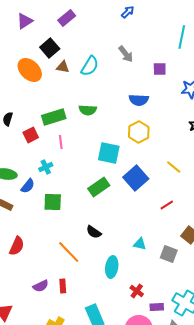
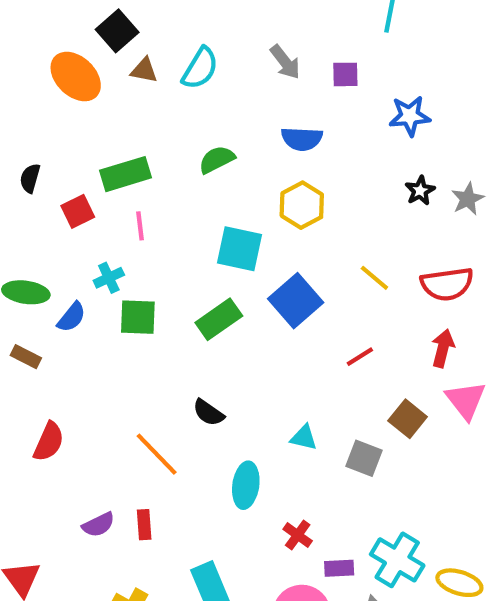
gray arrow: (126, 54) -> (285, 62), moved
green semicircle: (88, 110) -> (217, 160), moved, turned 150
green square: (53, 202) -> (138, 317), moved

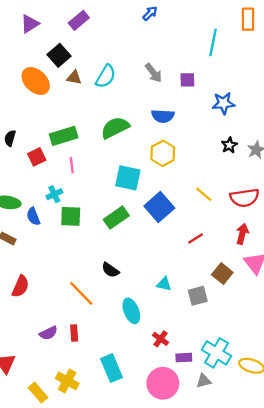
green semicircle: (217, 160) -> (115, 128), size x1.4
blue semicircle: (72, 317) -> (33, 216), turned 120
gray square: (364, 458) -> (198, 296), turned -36
cyan ellipse: (246, 485) -> (131, 311), turned -30

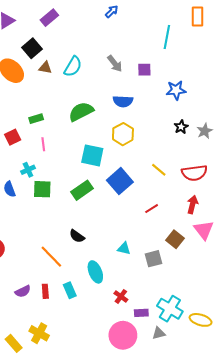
green rectangle: (64, 136) -> (36, 119), size x0.6
cyan rectangle: (111, 368) -> (70, 290), moved, size x0.7

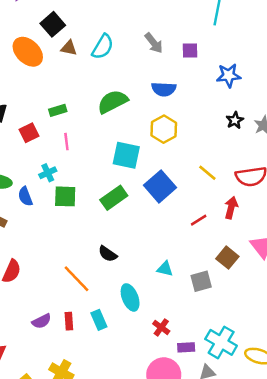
red arrow: (192, 205) -> (231, 208), moved

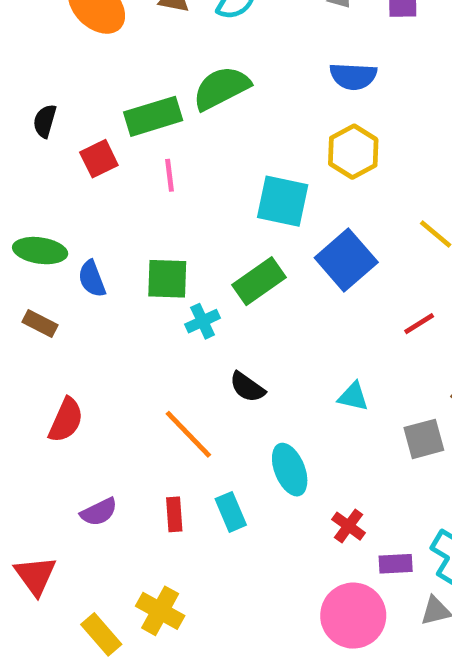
green semicircle: (113, 102) -> (221, 88), moved
green rectangle: (58, 110) -> (153, 116), size x1.6
cyan cross: (48, 173) -> (203, 321), moved
cyan triangle: (165, 269) -> (353, 397), moved
purple semicircle: (41, 321) -> (99, 512), moved

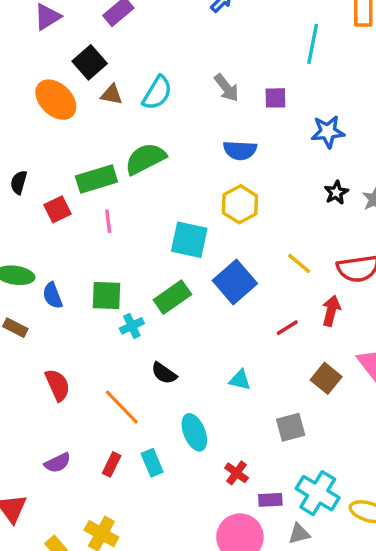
red semicircle: (66, 420) -> (58, 385), moved, turned -48
gray square: (424, 439) -> (291, 427), moved
red rectangle: (174, 514) -> (112, 464), turned 30

